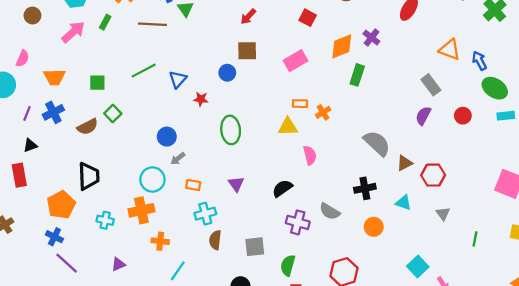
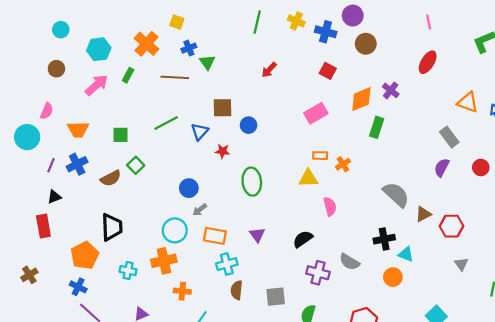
brown square: (247, 51) -> (222, 108), moved
orange rectangle: (193, 185) -> (215, 236), size x1.5
cyan triangle: (403, 203) -> (406, 254), moved

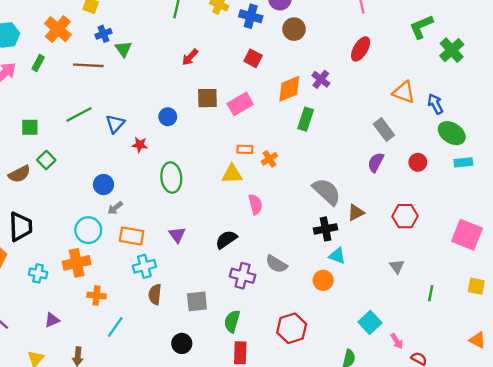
brown square: (222, 108) -> (207, 98), moved
red hexagon: (451, 226) -> (405, 216), moved
black cross: (384, 239) -> (326, 229), moved

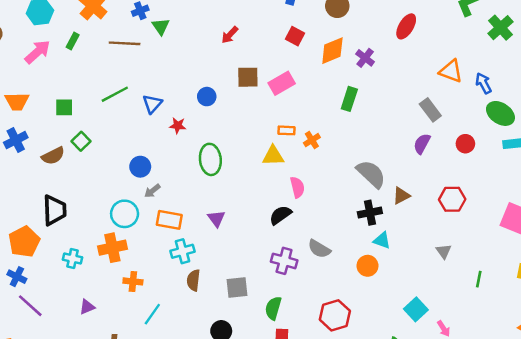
orange diamond: (289, 89) -> (332, 51), moved
black semicircle: (226, 239) -> (280, 215), moved

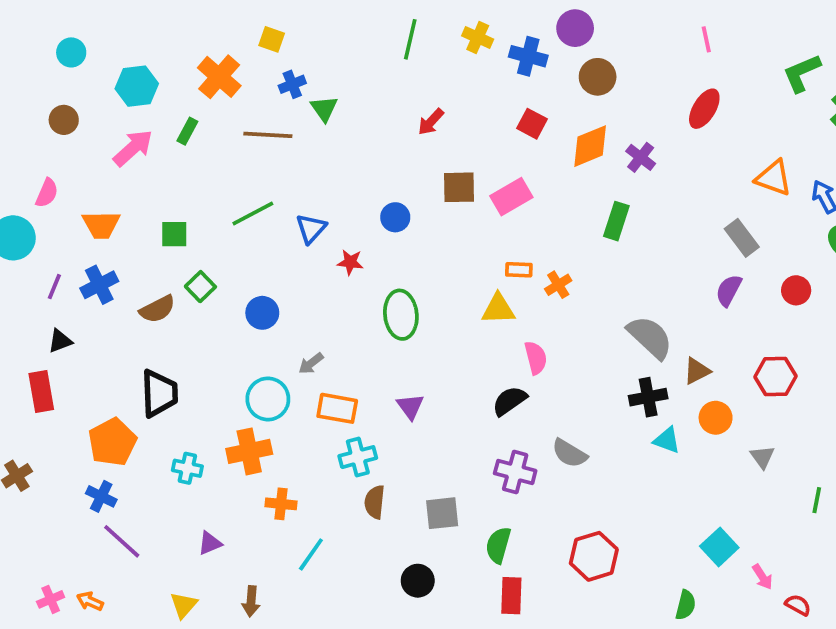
blue circle: (140, 167) -> (262, 313), moved
orange circle: (367, 266) -> (716, 418), moved

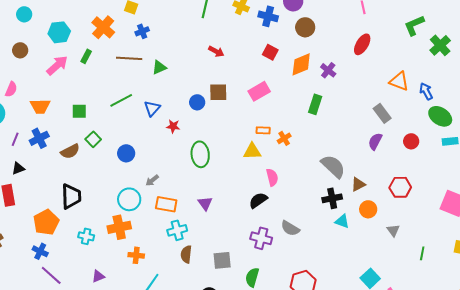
green triangle: (324, 109) -> (159, 67), moved, turned 42
red arrow: (431, 122) -> (216, 51), turned -105
brown square: (459, 187) -> (218, 92), moved

